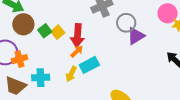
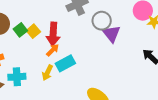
purple triangle: (136, 36) -> (111, 34), turned -36

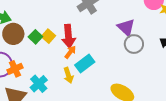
gray circle: (102, 21) -> (134, 44), moved
yellow arrow: (47, 73) -> (68, 75), turned -35
cyan cross: (17, 77) -> (39, 84), turned -30

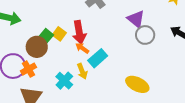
brown circle: (13, 34) -> (37, 47), moved
orange arrow: (70, 52) -> (82, 48), turned -88
cyan cross: (39, 84) -> (64, 81), moved

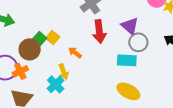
red arrow: (79, 32) -> (99, 32), moved
cyan rectangle: (98, 58) -> (127, 60), moved, turned 42
yellow arrow: (82, 71) -> (64, 72), moved

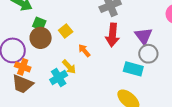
green square: (40, 39) -> (39, 24), moved, turned -32
orange cross: (20, 71) -> (23, 67), moved, turned 35
yellow arrow: (64, 72) -> (69, 67), turned -35

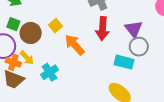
green square: (39, 24) -> (13, 24), moved
orange arrow: (84, 51) -> (75, 45), size x1.6
yellow arrow: (69, 67) -> (27, 58), moved

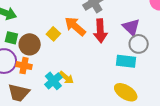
orange arrow: (75, 45) -> (75, 26), moved
yellow arrow: (27, 58) -> (66, 78), moved
orange cross: (13, 62) -> (24, 66), moved

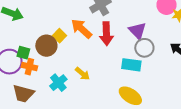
green square: (11, 38) -> (23, 53), moved
brown circle: (30, 44) -> (46, 46), moved
yellow arrow: (66, 78) -> (82, 74), moved

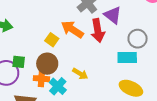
purple triangle: (137, 31) -> (113, 15), moved
brown circle: (46, 46) -> (47, 64), moved
orange cross: (29, 67) -> (41, 79), moved

